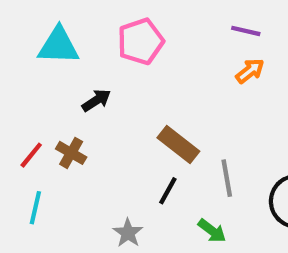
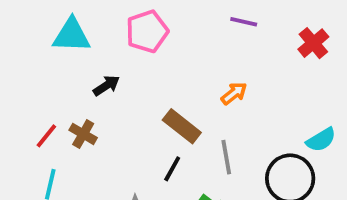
orange arrow: (250, 71) -> (234, 93), moved

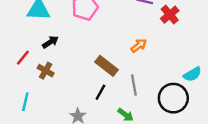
red cross: (313, 43) -> (170, 15), moved
black arrow: (106, 86) -> (50, 42), moved
red line: (46, 136) -> (23, 58), moved

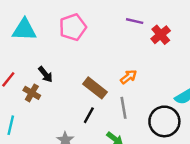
black arrow: (50, 42) -> (45, 74), moved, turned 84
orange arrow: (139, 46) -> (128, 77), moved

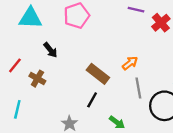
black arrow: (45, 74) -> (51, 50), moved
gray line: (123, 108) -> (138, 88), moved

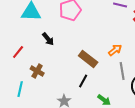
brown cross: (37, 79) -> (37, 71), moved

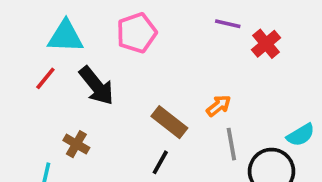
black arrow: (48, 39) -> (96, 86), size x1.6
red line: (18, 52) -> (45, 78), moved

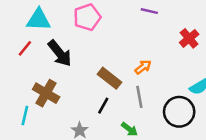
red cross: (266, 44) -> (189, 38), moved
brown cross: (76, 144) -> (46, 93), size x1.5
gray line: (231, 144) -> (139, 97), moved

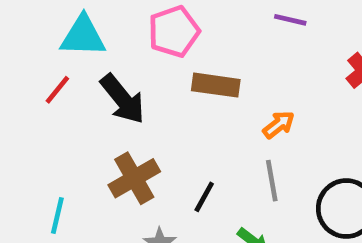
brown rectangle: (109, 78) -> (216, 85), moved, turned -30
brown cross: (46, 93) -> (134, 178), moved, turned 30

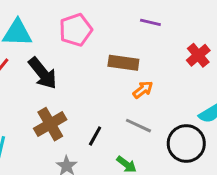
brown rectangle: (216, 85) -> (123, 63), moved
gray line: (272, 181) -> (138, 126), turned -55

